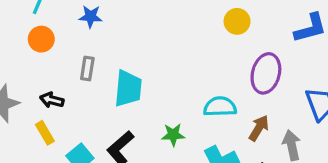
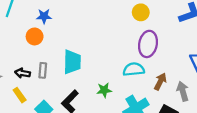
orange circle: (41, 39) -> (35, 36), moved
gray rectangle: (87, 68) -> (43, 70), moved
purple ellipse: (266, 73) -> (148, 44), moved

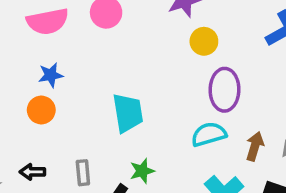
cyan trapezoid: (72, 62) -> (128, 113), moved
gray rectangle: (43, 70) -> (83, 173), moved
green star: (104, 90) -> (142, 171), moved

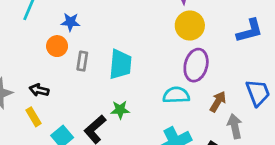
yellow circle: (204, 41) -> (190, 26), size x1.4
brown arrow: (255, 146) -> (218, 102), moved
gray rectangle: (83, 173) -> (82, 61), moved

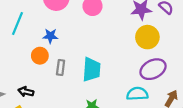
purple ellipse: (196, 65) -> (153, 69), turned 50

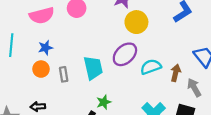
purple ellipse: (153, 69) -> (125, 54), moved
cyan semicircle: (137, 94) -> (151, 67), moved

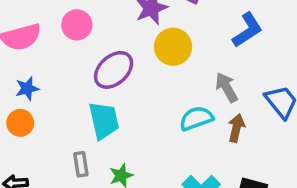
purple ellipse: (125, 54) -> (114, 70), moved
gray rectangle: (64, 74) -> (81, 164), moved
gray arrow: (194, 88) -> (227, 87), moved

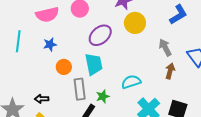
cyan semicircle: (196, 118) -> (131, 82), moved
orange circle: (20, 123) -> (64, 67), moved
gray rectangle: (81, 164) -> (80, 89), size x1.5

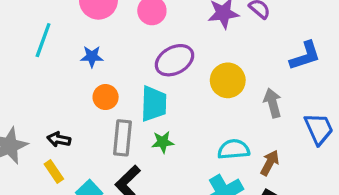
yellow circle: (135, 23) -> (228, 80), moved
brown arrow: (170, 71) -> (270, 163), moved
cyan semicircle: (131, 82) -> (234, 149), moved
green star: (103, 96) -> (163, 142), moved

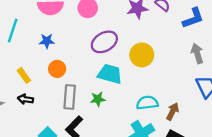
blue L-shape: (305, 56) -> (193, 18), moved
gray arrow: (273, 103) -> (197, 53), moved
cyan trapezoid: (154, 104) -> (110, 74), moved, turned -75
yellow rectangle: (54, 171) -> (24, 75), moved

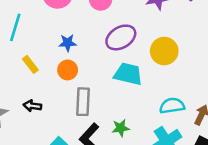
blue star: (47, 41) -> (68, 43), moved
yellow rectangle: (24, 75) -> (30, 64), moved
green star: (98, 99) -> (121, 128), moved

